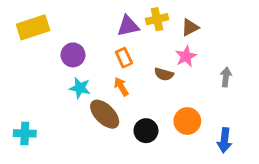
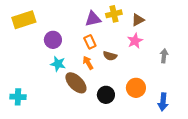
brown semicircle: (164, 74) -> (110, 56), moved

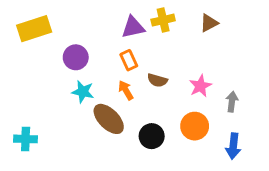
brown triangle: (138, 20) -> (209, 23), moved
pink star: (135, 41) -> (200, 86), moved
gray arrow: (164, 56) -> (232, 102), moved

